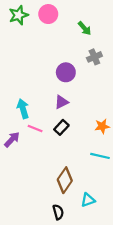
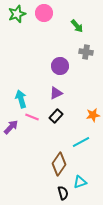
gray cross: (94, 57) -> (86, 52), turned 32
cyan line: (100, 156) -> (81, 142), moved, turned -42
black semicircle: (58, 212) -> (63, 193), moved

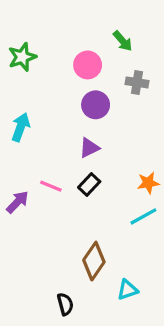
pink circle: (44, 13) -> (88, 65), moved
green star: (17, 14) -> (22, 57), moved
cyan arrow: (21, 99) -> (21, 127), moved, turned 36
cyan line: (81, 142) -> (143, 216), moved
black semicircle: (63, 193) -> (65, 304), moved

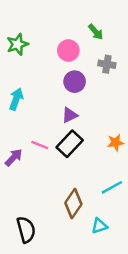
black rectangle: (89, 185) -> (70, 144), size x1.5
cyan line: (143, 216) -> (112, 187), moved
black semicircle: (65, 304) -> (26, 230), moved, size x1.5

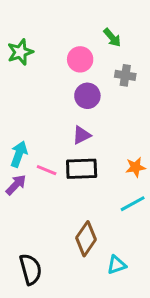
cyan arrow: (16, 99) -> (19, 154), moved
black rectangle: (70, 144) -> (82, 169), turned 45
cyan line: (112, 187) -> (133, 204), moved

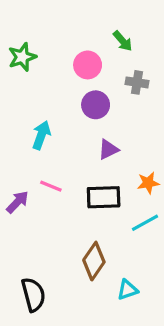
purple triangle: (82, 135) -> (108, 149), moved
cyan arrow: (19, 154) -> (41, 135), moved
black rectangle: (82, 169) -> (104, 197), moved

